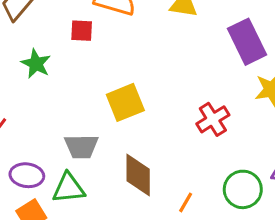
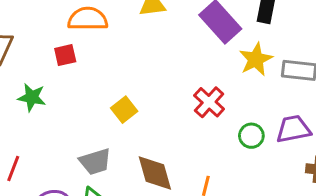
yellow square: (125, 102) -> (124, 110), size x0.7
green circle: (243, 189) -> (251, 136), moved, size x0.7

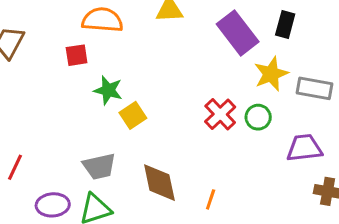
green star: (32, 97) -> (108, 90), moved
green circle: (251, 136) -> (258, 117), moved

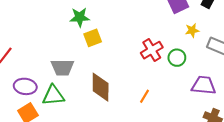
yellow star: (271, 74) -> (192, 30), size x0.6
green star: (108, 90) -> (80, 17), turned -30
orange line: (211, 199) -> (144, 96), moved

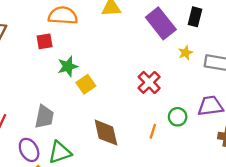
green circle: (177, 58) -> (178, 117), moved
gray trapezoid: (62, 67) -> (44, 117), moved, turned -65
purple ellipse: (25, 86) -> (29, 150), turned 65

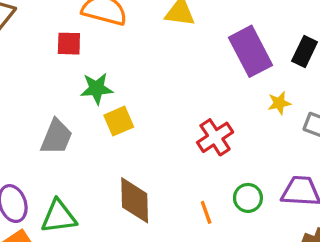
gray trapezoid: (44, 117) -> (56, 137), moved
orange line: (153, 131) -> (206, 212), turned -48

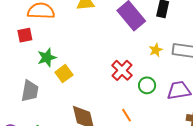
yellow star: (279, 103) -> (156, 50), moved
green circle: (248, 198) -> (147, 85), moved

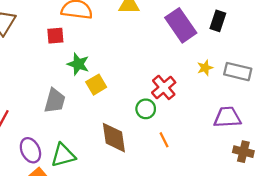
green star: (47, 58) -> (78, 64), turned 30
green circle: (147, 85) -> (146, 109), moved

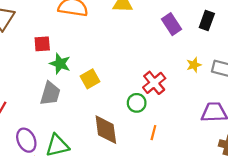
purple rectangle: (181, 25) -> (171, 24), size x0.7
red square: (55, 36) -> (42, 44), moved
green star: (78, 64) -> (60, 64), moved
orange line: (164, 140) -> (153, 133), turned 40

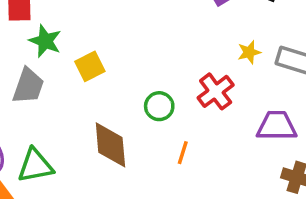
red cross: (154, 83) -> (216, 91), moved

